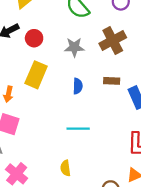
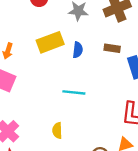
yellow rectangle: (36, 75) -> (50, 42), moved, turned 40

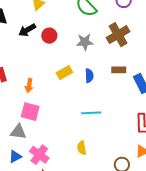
yellow rectangle: (50, 42) -> (64, 73), size x0.7

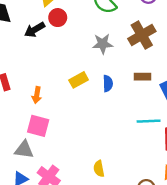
red circle: (49, 36) -> (58, 18), moved
cyan line: (91, 113) -> (149, 121), moved

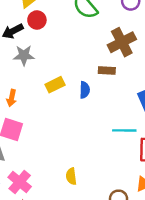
gray star: (103, 44) -> (24, 55), moved
brown rectangle: (143, 77) -> (107, 70), moved

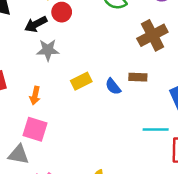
brown rectangle: (107, 70) -> (138, 77), moved
blue semicircle: (85, 90) -> (113, 86), turned 140

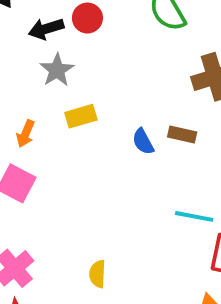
gray star: (48, 50) -> (57, 70), turned 30
yellow rectangle: (81, 81) -> (81, 116), moved

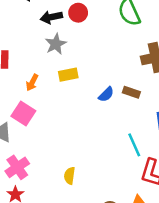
blue semicircle: (143, 142) -> (106, 94), turned -112
cyan line: (194, 216) -> (134, 145), turned 50

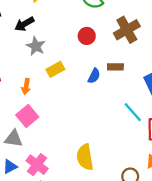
red circle: (78, 13) -> (87, 36), moved
pink square: (23, 114) -> (27, 116), turned 35
yellow semicircle: (69, 176) -> (85, 157), size x1.6

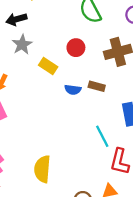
yellow rectangle: (55, 69) -> (48, 66), moved, turned 48
blue semicircle: (94, 76) -> (73, 90), turned 56

